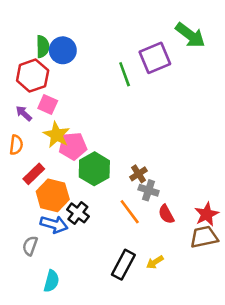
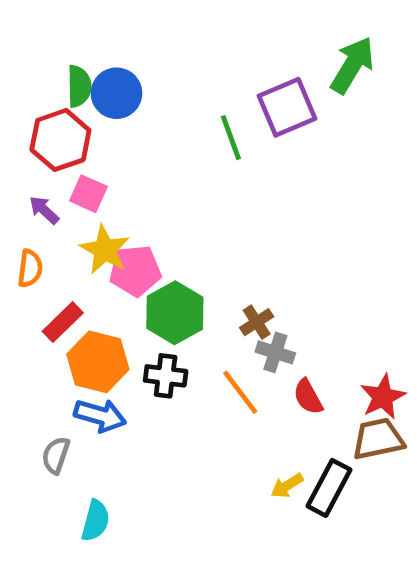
green arrow: (190, 35) -> (352, 65), turned -96
black cross: (78, 213) -> (166, 376), moved, turned -30
black rectangle: (123, 265) -> (329, 488), moved

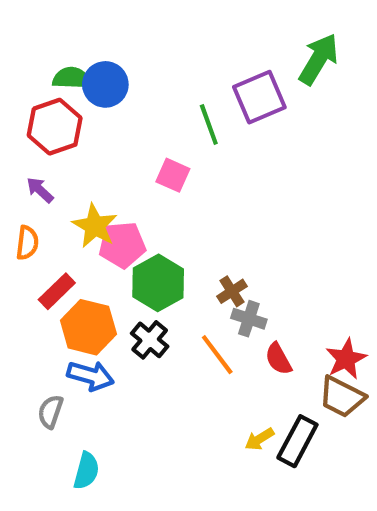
green semicircle: (79, 86) -> (72, 78), turned -87
pink square: (88, 194) -> (173, 175), moved
black cross: (166, 376) -> (150, 340), turned 33
brown trapezoid: (378, 439) -> (342, 397), turned -141

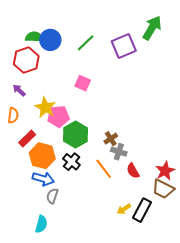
green line: (209, 125) -> (86, 43), moved, turned 66
gray semicircle: (50, 412) -> (52, 196), moved

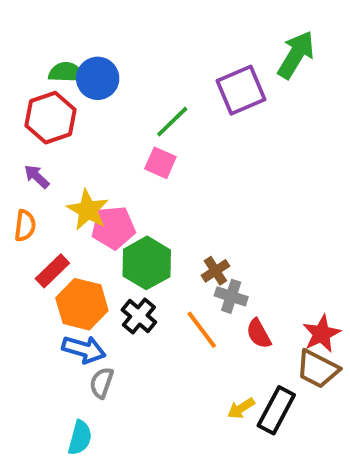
green line: (86, 43) -> (172, 122), moved

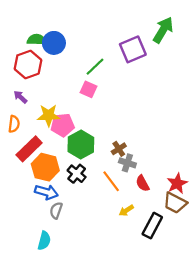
yellow star: (88, 210) -> (49, 115), turned -30
red rectangle: (52, 271) -> (29, 149), size x1.4
yellow arrow: (241, 408) -> (126, 210), moved

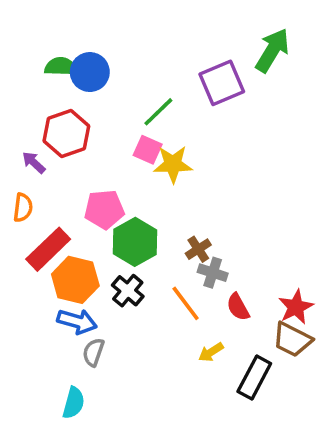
red hexagon: (28, 65) -> (66, 133), moved
yellow star: (49, 115) -> (173, 164), moved

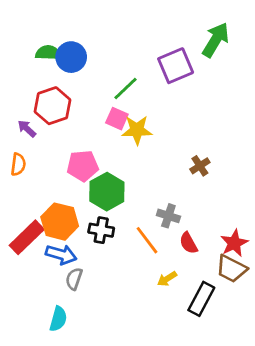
red rectangle: (48, 249) -> (27, 237), moved
brown cross: (198, 249) -> (200, 166), moved
black cross: (128, 291) -> (101, 230), turned -30

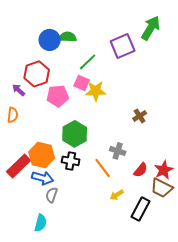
green semicircle: (48, 53) -> (68, 37), moved
pink pentagon: (83, 166) -> (58, 96), moved
red semicircle: (188, 243) -> (141, 170), moved, turned -112

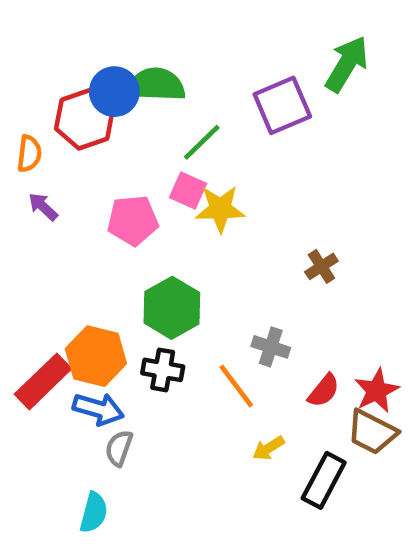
green semicircle: (68, 37) -> (156, 85), size x1.4
red hexagon: (37, 74) -> (84, 119), moved
orange semicircle: (13, 115) -> (29, 154), moved

